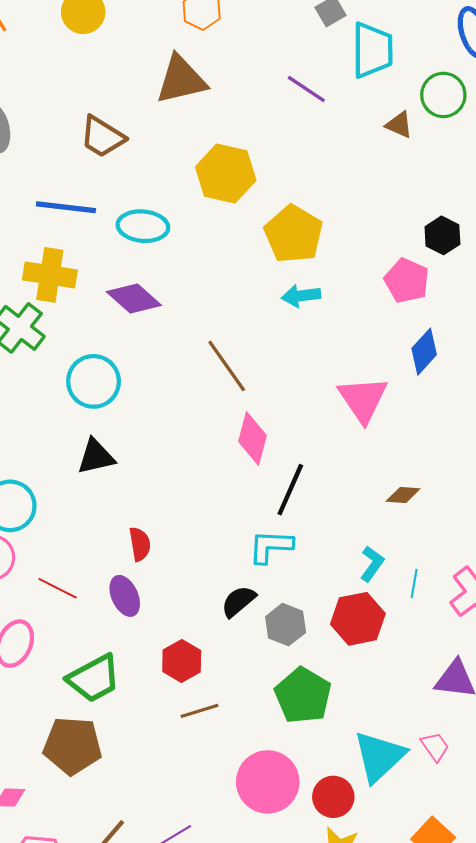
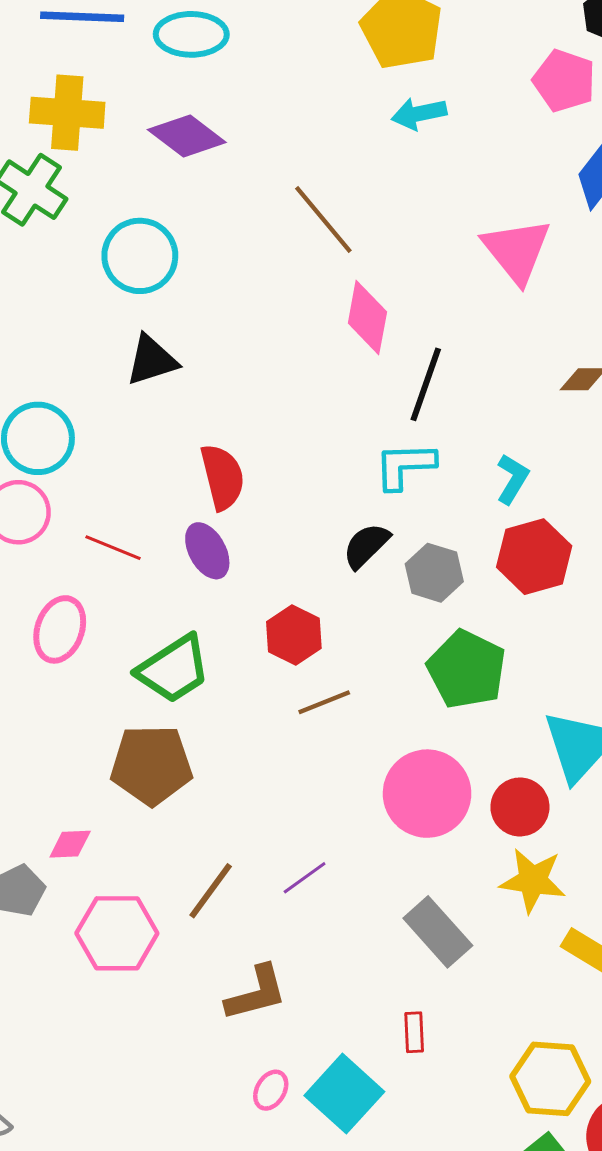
red semicircle: (140, 544) -> (222, 477), size x1.4
cyan L-shape: (372, 564) -> (512, 479), moved

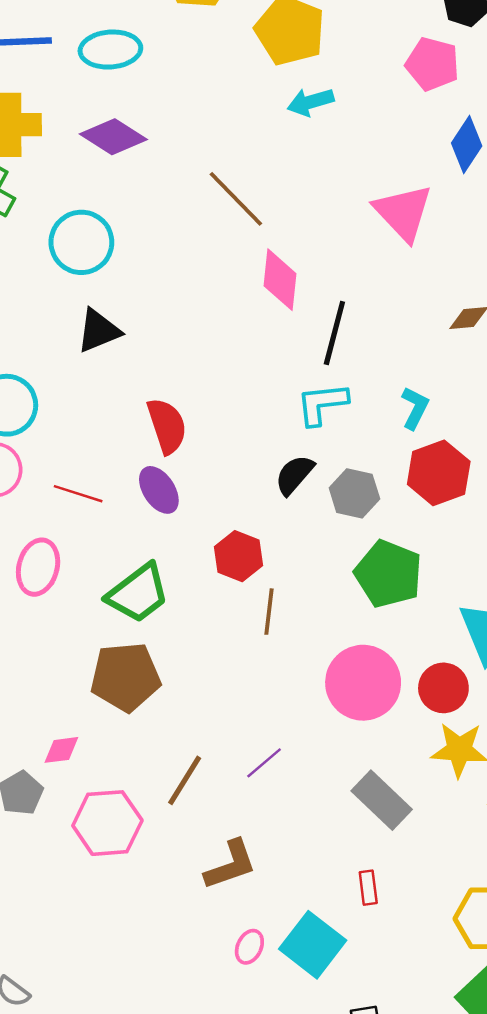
brown line: (324, 702) -> (269, 612), turned -57

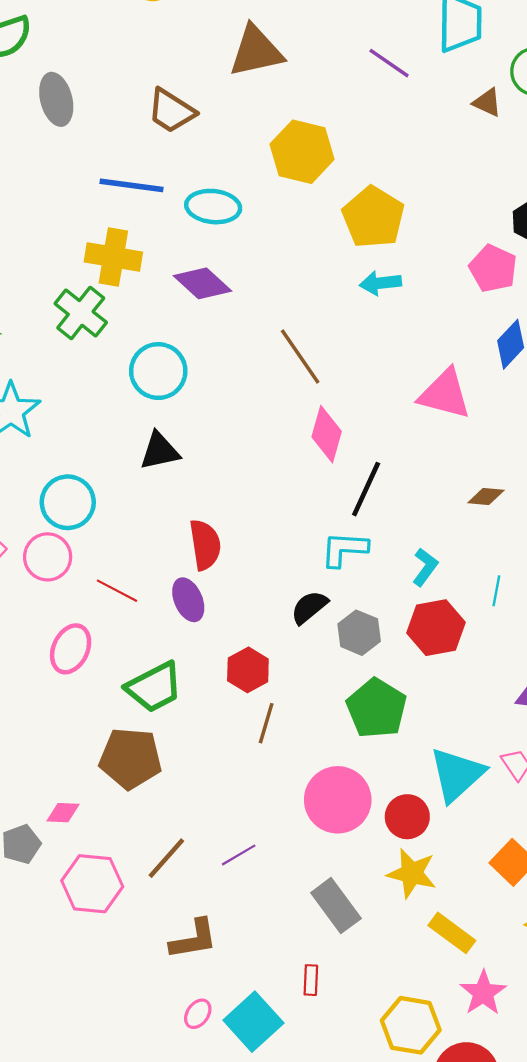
pink triangle: (403, 213) -> (445, 394), turned -42

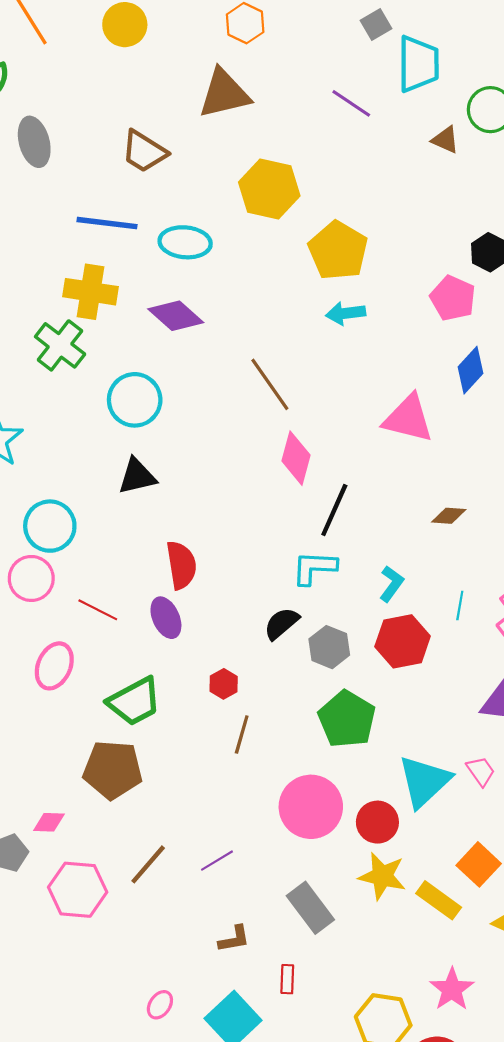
red hexagon: (248, 670) -> (224, 684), size x0.7
yellow rectangle: (452, 933) -> (439, 900), moved
brown L-shape: (194, 939) -> (234, 939), moved, size x0.7
pink ellipse: (198, 1014) -> (160, 1005), moved

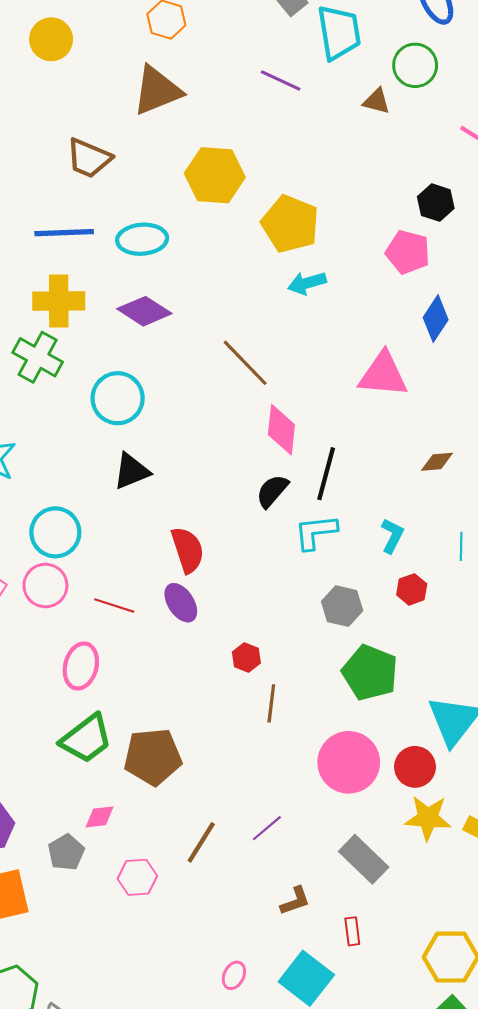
black semicircle: (281, 623) -> (272, 491), moved
red hexagon: (403, 641) -> (412, 589), size x0.6
green trapezoid: (134, 701) -> (86, 739), moved
pink hexagon: (78, 890) -> (137, 877), size x0.7

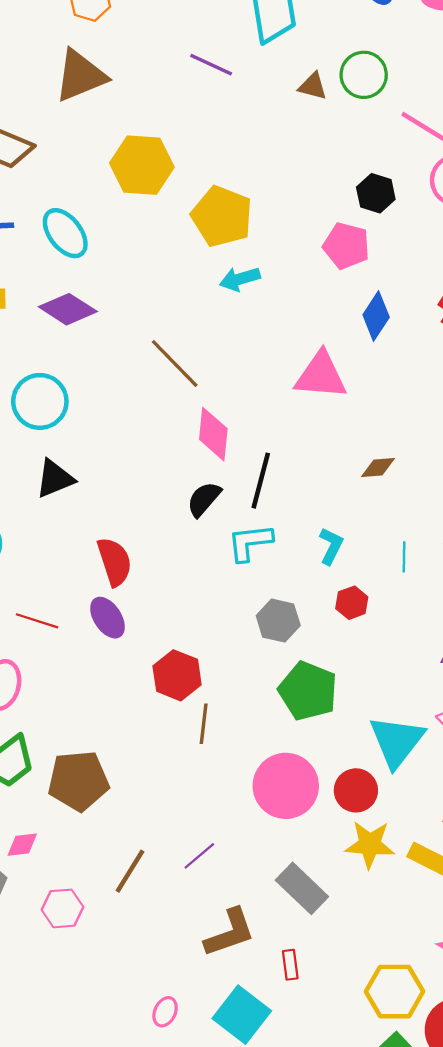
green circle: (415, 65) -> (364, 75), moved
cyan ellipse: (142, 239) -> (65, 233), turned 57
red hexagon: (246, 657) -> (177, 675), size x1.6
brown L-shape: (295, 901) -> (230, 933), size x1.6

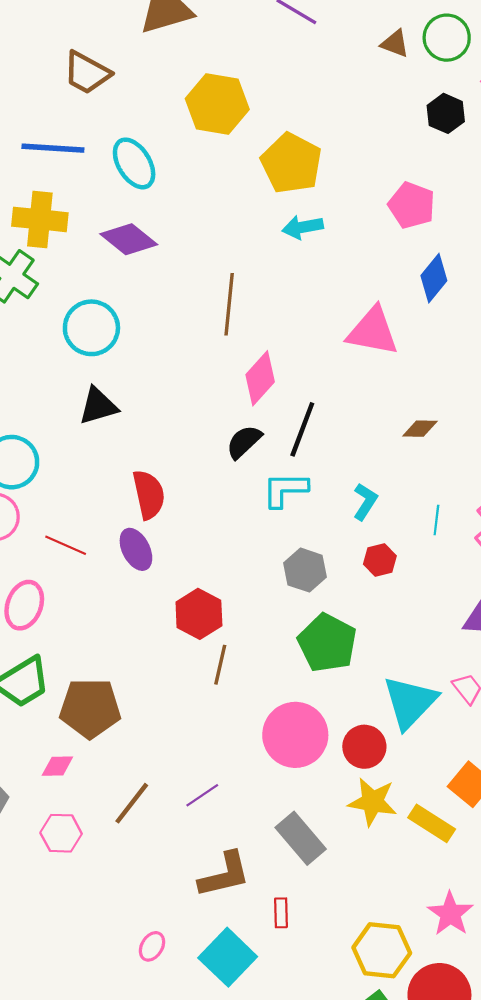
black hexagon: (376, 193) -> (446, 113), moved
brown line: (175, 363) -> (229, 304), turned 44
pink diamond: (213, 434) -> (260, 378), turned 30
pink diamond: (22, 845) -> (57, 766), moved

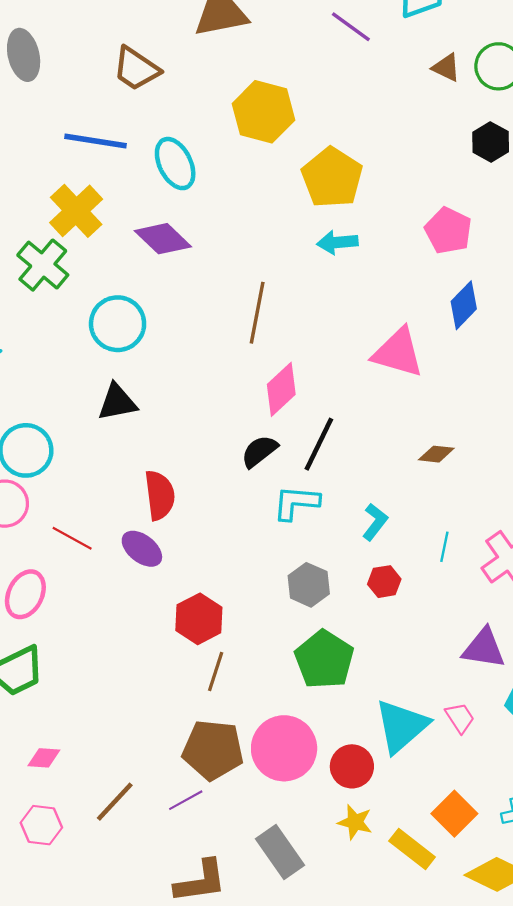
yellow cross: (40, 219) -> (76, 211), turned 36
purple ellipse: (136, 549) -> (142, 549), turned -30
brown pentagon: (90, 708) -> (213, 750), moved
yellow star: (373, 802) -> (355, 822), size x0.7

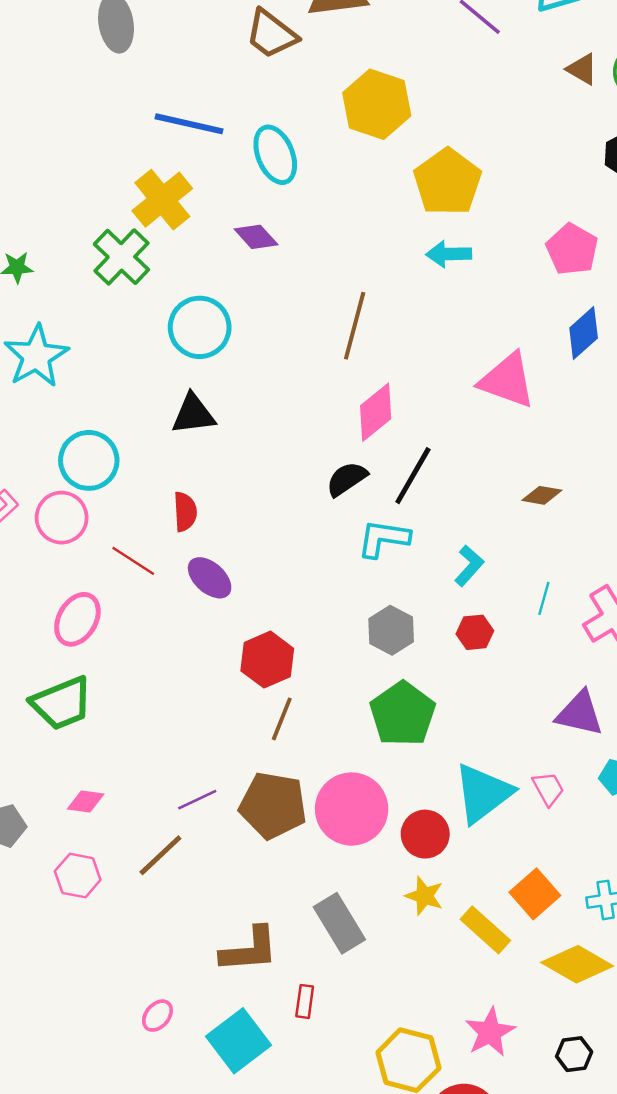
brown trapezoid: (136, 69) -> (271, 34), moved
purple diamond: (163, 239) -> (256, 237), size x0.7
red semicircle: (160, 495) -> (185, 512), moved, size x0.7
purple line: (186, 800) -> (197, 800), moved

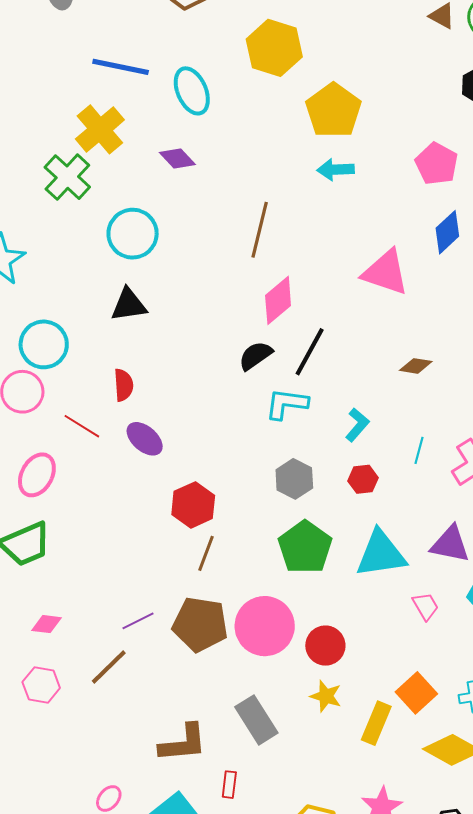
cyan triangle: (483, 793) -> (381, 554), moved, turned 30
yellow rectangle: (485, 930) -> (376, 723), turned 72

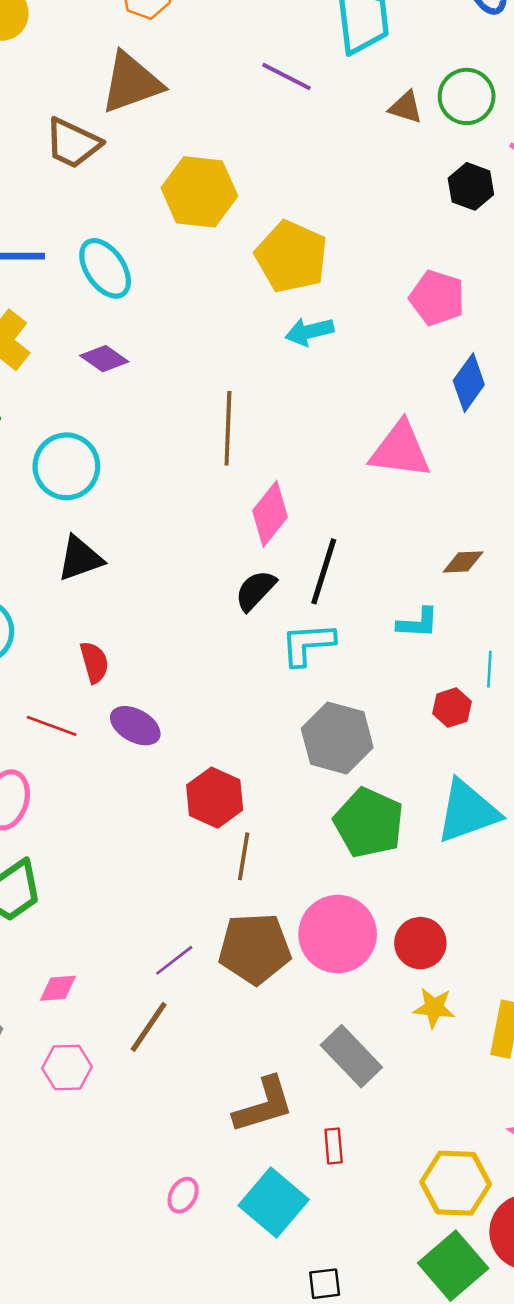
cyan L-shape: (357, 425) -> (418, 623), moved, turned 64
gray hexagon: (294, 479) -> (337, 738), size x1.4
red hexagon: (363, 479) -> (452, 708), moved

